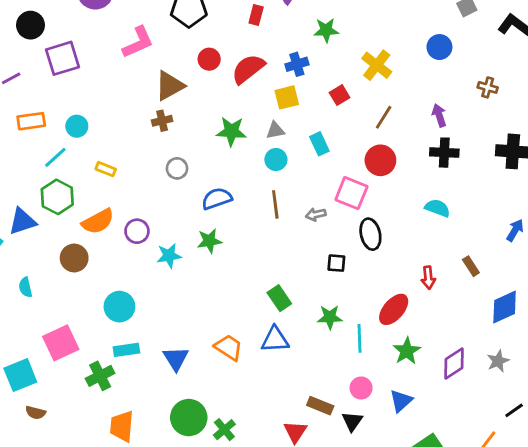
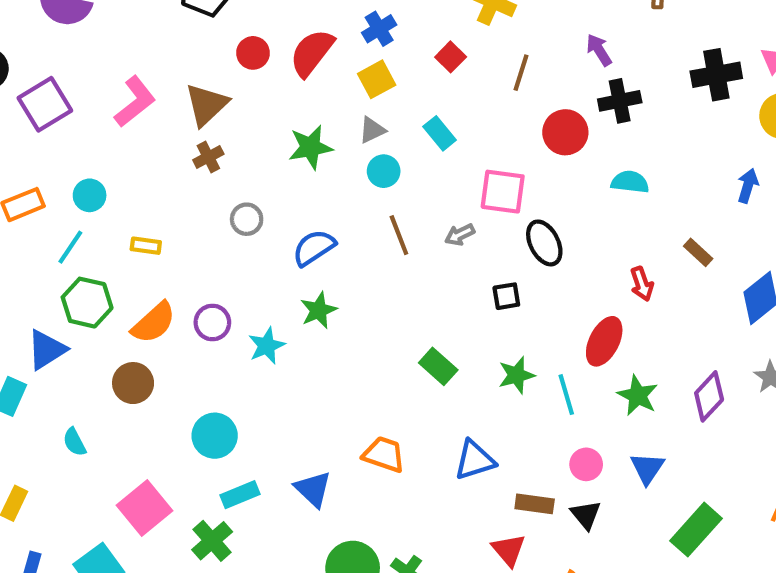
pink L-shape: (138, 42) -> (135, 102), moved
red circle: (380, 160) -> (565, 132), moved
blue triangle: (275, 340) -> (475, 460), moved

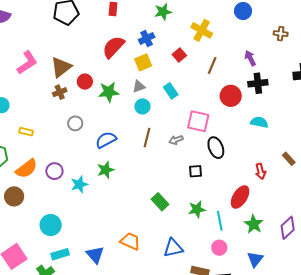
red circle: (253, 53) -> (85, 82), moved
brown line: (399, 235) -> (147, 138), turned 30
pink circle: (586, 464) -> (219, 248), moved

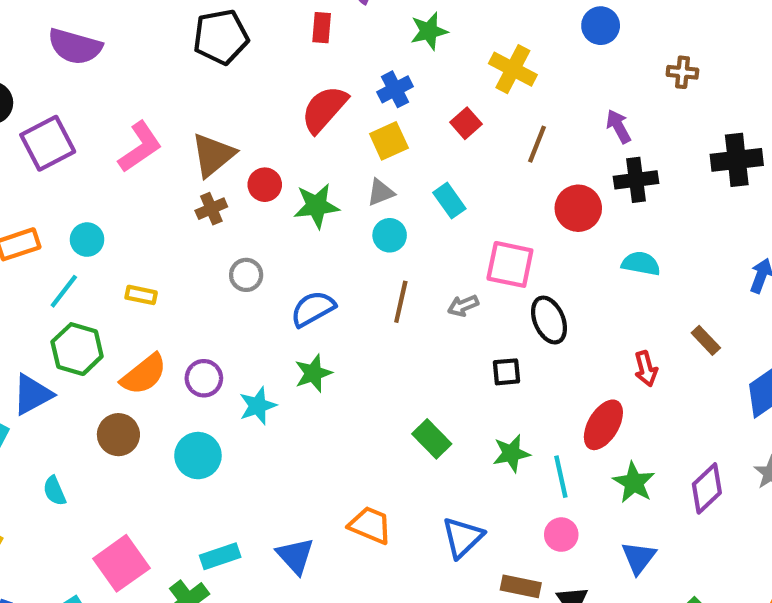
cyan circle: (51, 225) -> (198, 456), moved
blue triangle: (173, 248) -> (463, 537), turned -30

